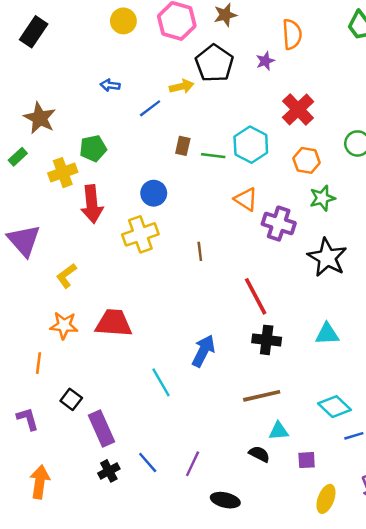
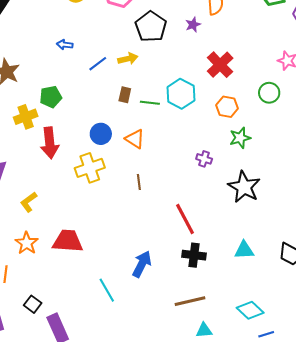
yellow arrow: (182, 86) -> (128, 59), moved
orange triangle: (246, 199) -> (135, 139), moved
purple cross: (279, 224) -> (204, 159), size x0.6
orange star: (64, 325) -> (27, 243), turned 30

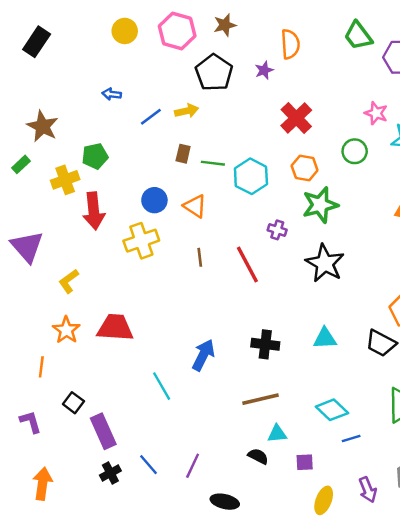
cyan hexagon: (181, 94) -> (251, 176), moved
green star: (240, 138) -> (320, 205), size x1.4
red line: (185, 219) -> (247, 264), moved

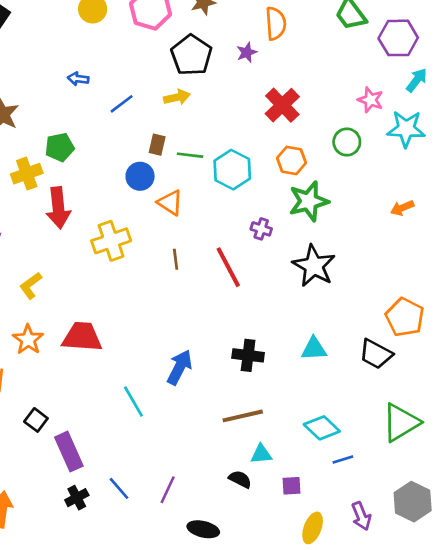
yellow arrow: (187, 111) -> (177, 97), moved
blue circle: (154, 200) -> (140, 176), moved

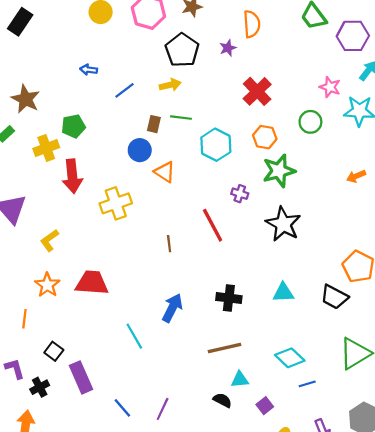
green line: (190, 155) -> (181, 118), moved
brown line: (176, 259) -> (169, 244), moved
purple square: (291, 486) -> (265, 406), turned -35
black cross: (77, 498) -> (40, 387), moved

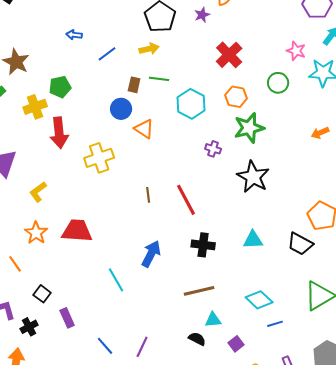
red line: (213, 225) -> (186, 200), moved
orange line: (24, 319) -> (15, 264), turned -42
purple rectangle: (81, 377) -> (67, 318), size x0.7

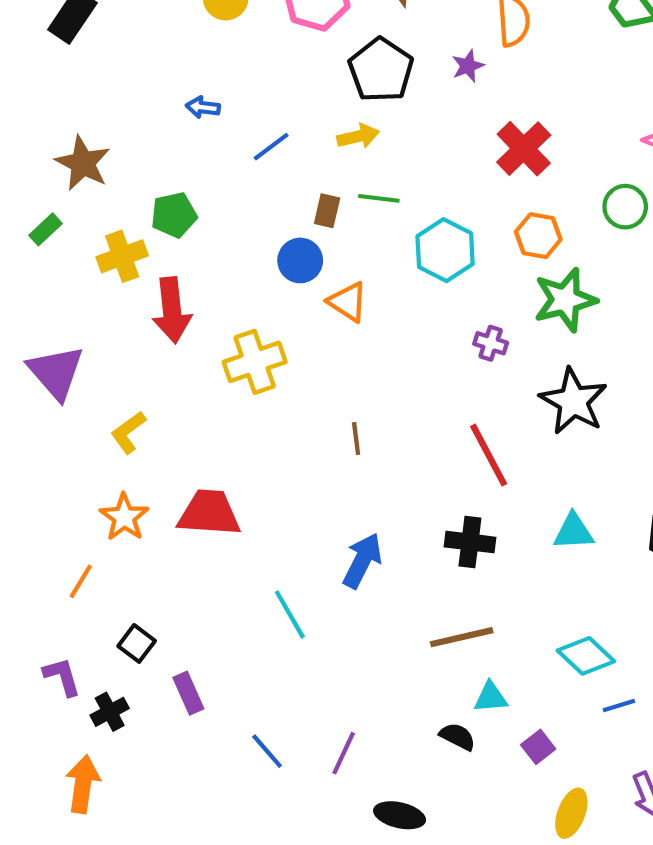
red line: (186, 200) -> (489, 455), moved
orange line: (15, 264) -> (81, 581), turned 66

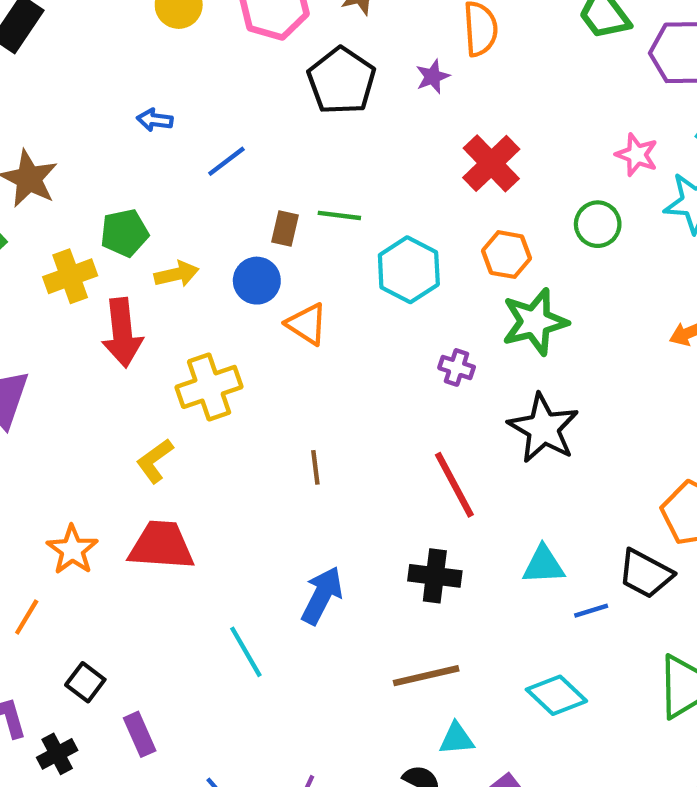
yellow arrow: (358, 136) -> (176, 274), moved
yellow L-shape: (128, 432) -> (155, 461), moved
blue line: (619, 706) -> (591, 611), moved

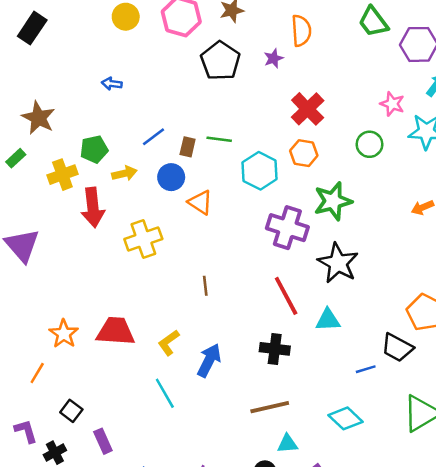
blue line: (226, 161) -> (153, 137), moved
orange hexagon: (506, 255) -> (304, 153), moved
purple cross: (457, 367) -> (287, 228), size x2.0
yellow L-shape: (155, 461) -> (169, 343), moved
cyan triangle: (543, 565) -> (328, 320), moved

